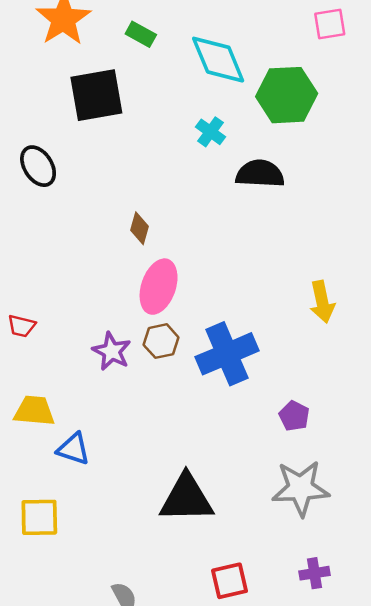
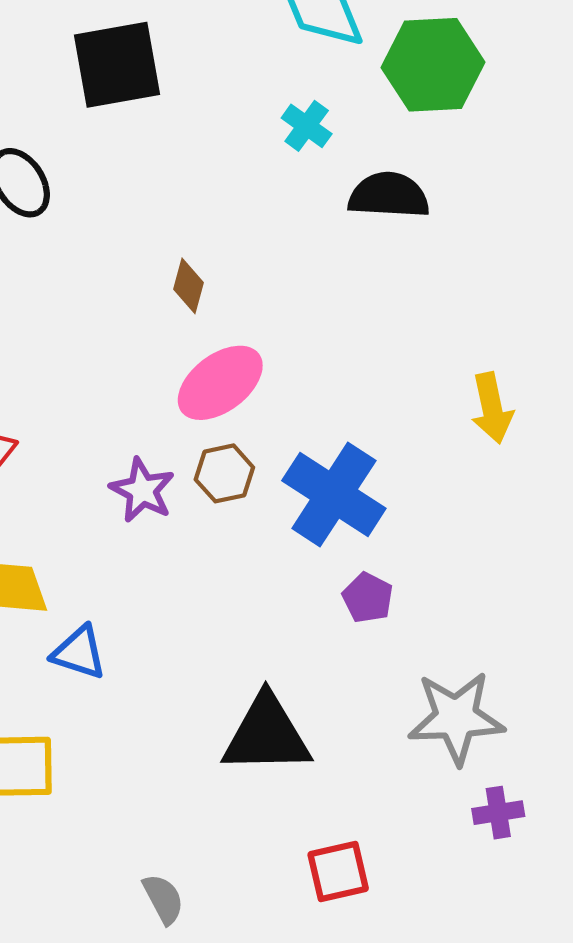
pink ellipse: (159, 287) -> (220, 383), turned 34
blue cross: (227, 354) -> (334, 494), turned -34
purple pentagon: (294, 416) -> (368, 598), moved
purple cross: (315, 573) -> (498, 813), moved

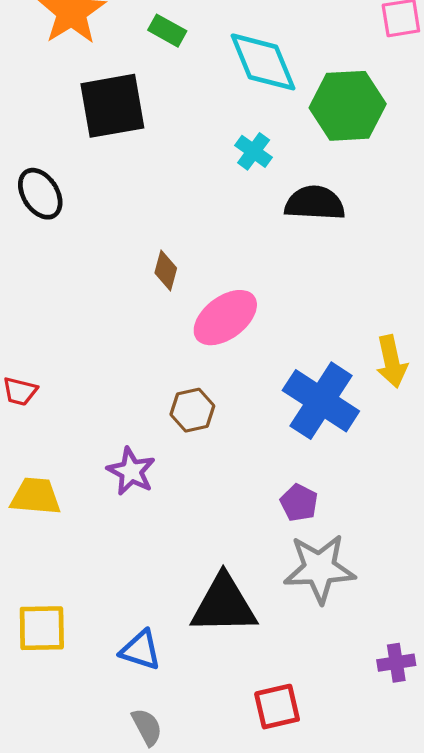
pink ellipse: (220, 383) -> (225, 318), moved
purple star: (142, 490) -> (131, 471), moved
blue cross: (334, 494) -> (321, 401), moved
blue triangle: (79, 652) -> (141, 650), moved
gray star: (456, 718) -> (319, 569), moved

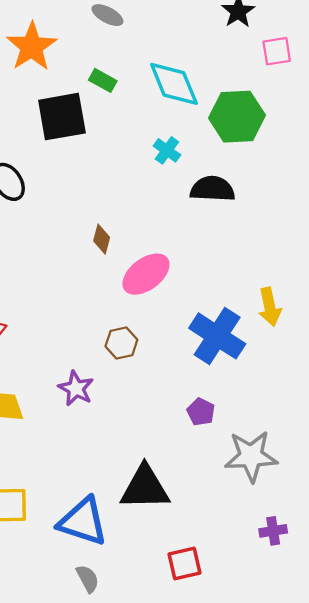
green rectangle: (167, 31) -> (103, 80), moved
gray star: (319, 569) -> (251, 456), moved
blue triangle: (141, 650) -> (83, 522), size x1.6

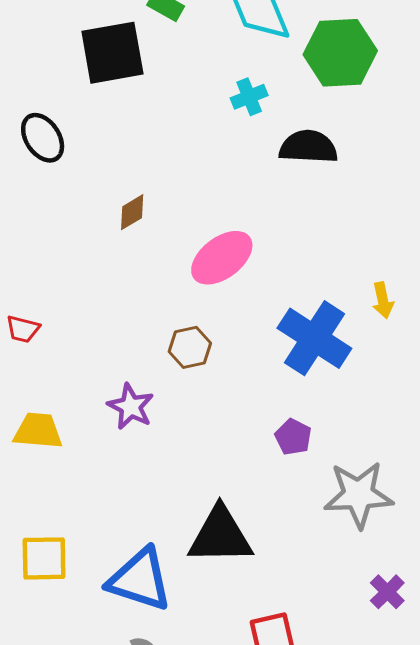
cyan cross: (167, 150) -> (249, 97), turned 32
brown diamond: (102, 239) -> (132, 212), moved, turned 44
yellow arrow: (270, 307) -> (383, 300), size x0.7
purple cross: (273, 531) -> (387, 592), turned -36

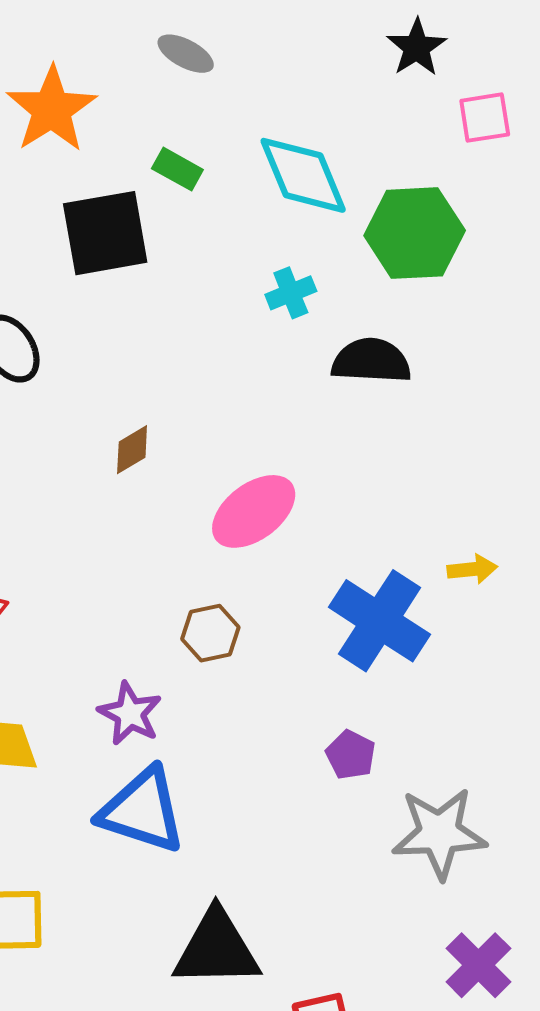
yellow arrow: (383, 300) -> (472, 569), turned -84
black triangle: (220, 536) -> (217, 949), moved
blue triangle: (140, 580) -> (142, 810), moved
purple cross: (387, 592) -> (478, 965), size x1.4

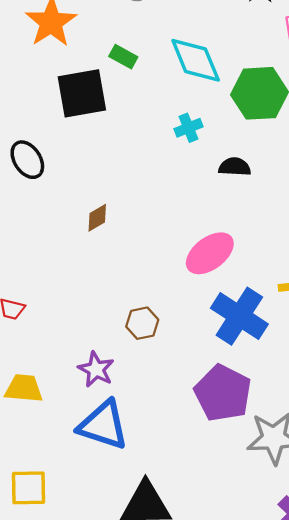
black semicircle: (371, 361) -> (235, 167), size x0.7
pink ellipse: (254, 511) -> (210, 253), moved
purple pentagon: (351, 755) -> (223, 393), size x2.0

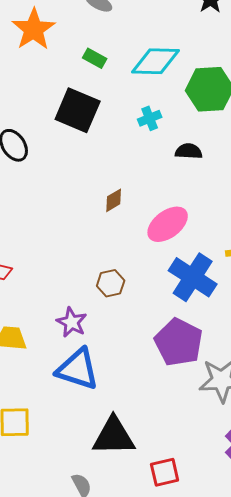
cyan diamond: (196, 60) -> (156, 61), turned -66
black square: (82, 93) -> (78, 110), moved, turned 33
brown diamond: (97, 218) -> (114, 200), moved

